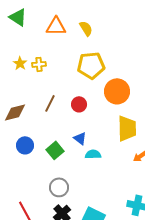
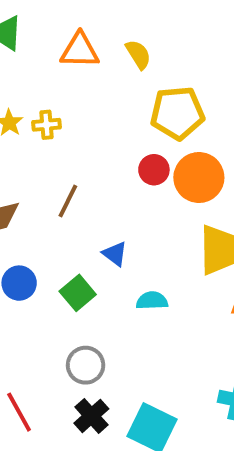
yellow pentagon: (91, 65) -> (177, 113), moved
red circle: (79, 104) -> (154, 170), moved
blue triangle: (80, 138) -> (115, 254), moved

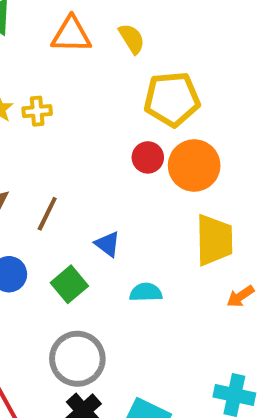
brown line: (68, 201) -> (47, 214), moved
gray circle: (86, 365) -> (77, 359), size x1.4

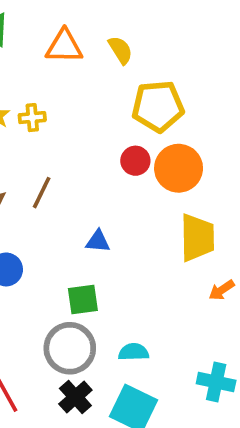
brown line: (47, 214) -> (42, 193), moved
blue triangle: (108, 244) -> (98, 241), turned -32
green square: (69, 284) -> (83, 299), moved, turned 32
cyan semicircle: (146, 292) -> (134, 352), moved

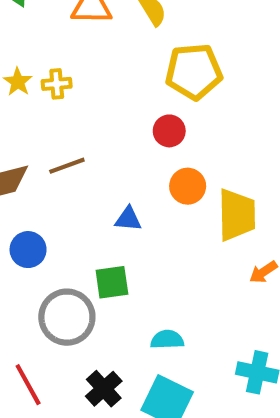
orange circle: (179, 168) -> (188, 186), moved, size x0.7
brown line: (42, 193) -> (67, 166), turned 44
gray circle: (70, 348) -> (67, 317), moved

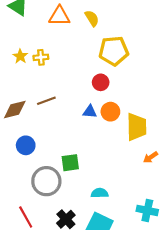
blue triangle: (128, 219) -> (90, 112), moved

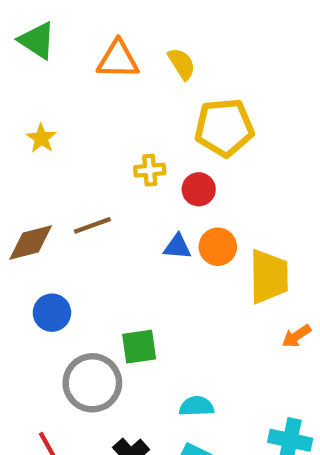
yellow cross: (41, 57) -> (150, 170), moved

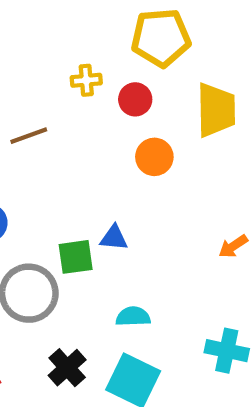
blue triangle: (177, 247) -> (114, 238), moved
yellow trapezoid: (269, 276) -> (216, 110), moved

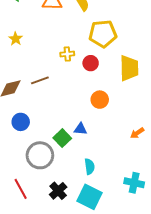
orange circle: (154, 157) -> (100, 100), moved
green square: (76, 257) -> (62, 138), turned -36
cyan semicircle: (133, 317) -> (90, 166), turned 84

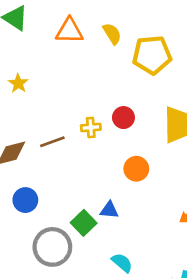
yellow pentagon: (103, 34) -> (152, 55), moved
yellow cross: (67, 54) -> (91, 127), moved
cyan semicircle: (90, 166) -> (122, 263), turned -42

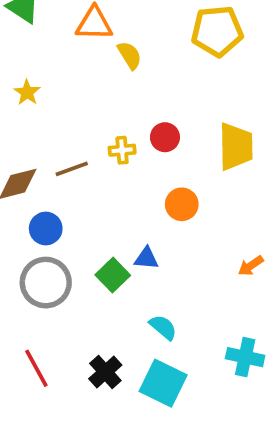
yellow semicircle: (112, 34) -> (130, 55), moved
yellow pentagon: (152, 55) -> (217, 31), moved
blue circle: (25, 200) -> (46, 228), moved
gray circle: (52, 247) -> (46, 283), moved

